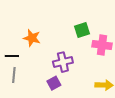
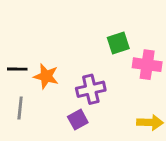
orange star: (32, 38) -> (46, 76), moved
black line: (12, 56) -> (17, 69), moved

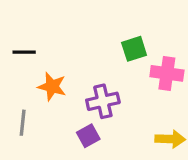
black line: (17, 69) -> (24, 52), moved

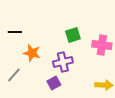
green square: (134, 49) -> (73, 35), moved
gray line: (23, 123) -> (14, 75), turned 35

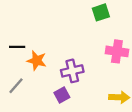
black line: (15, 32) -> (17, 47), moved
green square: (73, 35) -> (101, 12), moved

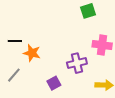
purple cross: (72, 71) -> (77, 63), moved

